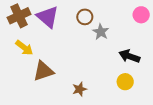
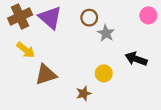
yellow circle: (125, 82) -> (104, 73), moved

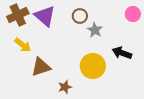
yellow circle: (104, 73) -> (93, 66), size x1.6
brown star: (84, 93) -> (65, 87), moved

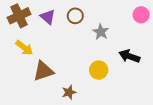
purple triangle: (45, 16) -> (48, 17), size x0.7
brown circle: (80, 16) -> (75, 16), moved
yellow circle: (93, 66) -> (99, 70), size x0.7

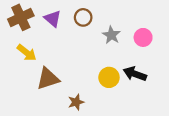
pink circle: (141, 15) -> (143, 37), moved
black arrow: (129, 56) -> (135, 74), moved

